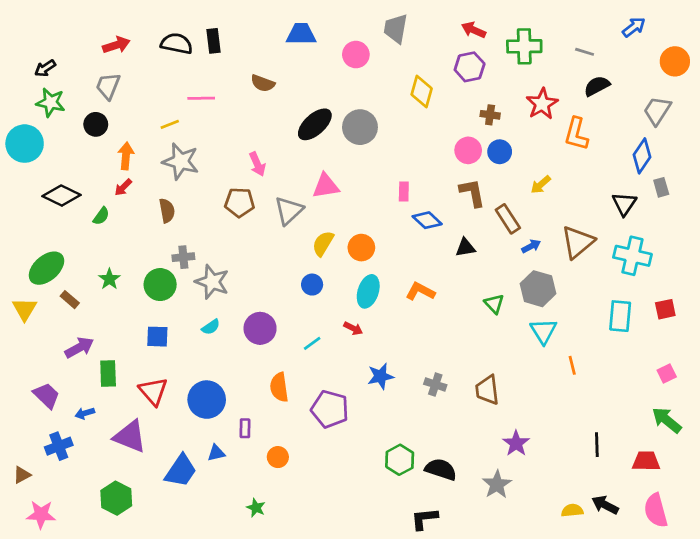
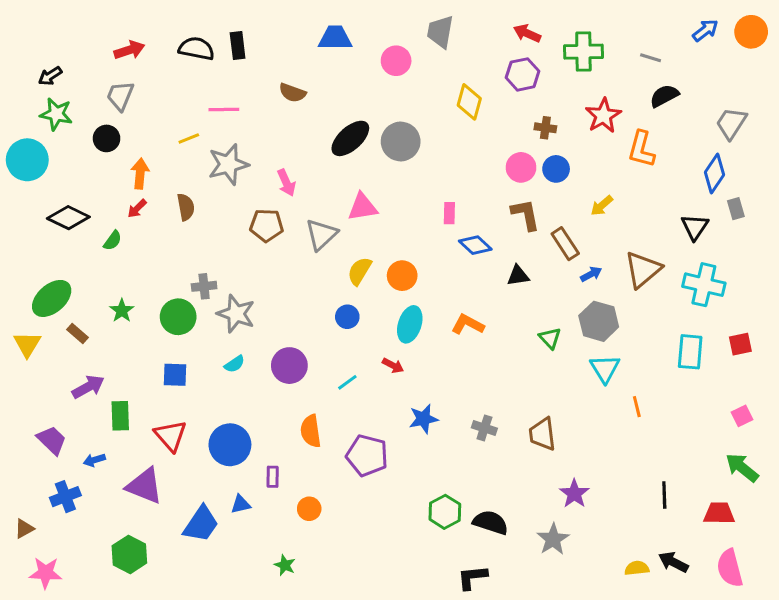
orange circle: (675, 61) -> (751, 32), moved
gray star: (181, 161) -> (228, 164), moved, turned -30
brown semicircle: (167, 211) -> (186, 207), moved

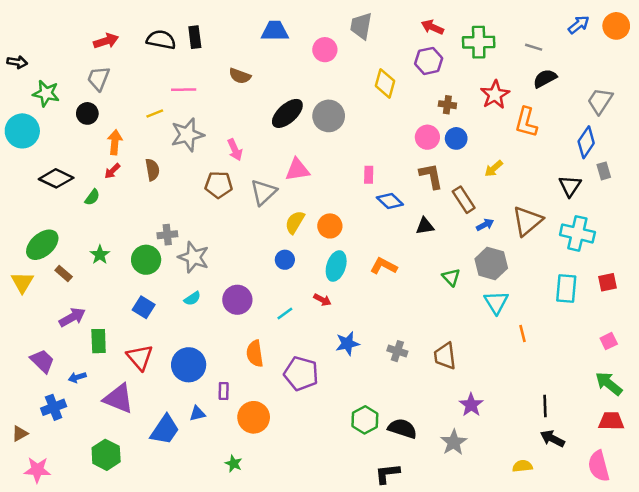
black arrow: (50, 76) -> (17, 62), moved, turned -138
blue square: (175, 375) -> (144, 307), turned 30
orange circle: (309, 509) -> (254, 417), size x1.6
red trapezoid: (719, 513) -> (611, 421), moved
black arrow: (673, 562) -> (552, 439), moved

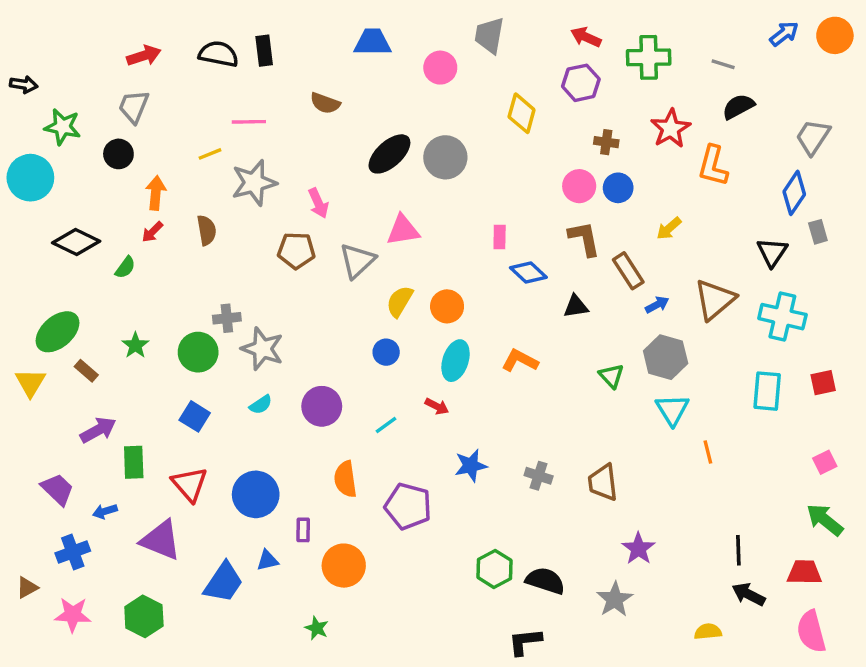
red trapezoid: (611, 421) -> (804, 572), moved
pink star: (37, 470) -> (73, 615), moved

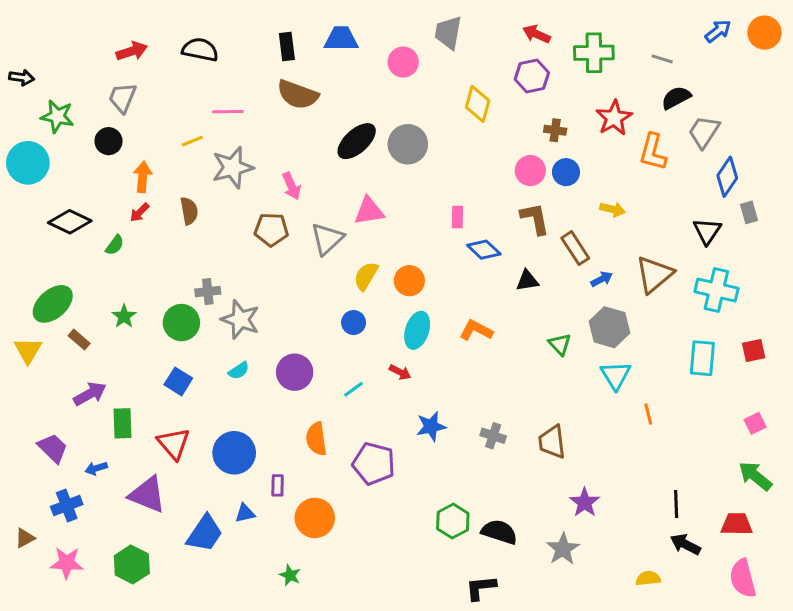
black rectangle: (264, 51) -> (287, 47), moved
brown semicircle: (325, 103) -> (298, 95), size x1.5
gray trapezoid: (813, 137) -> (704, 132), moved
yellow arrow: (669, 228) -> (613, 209), turned -125

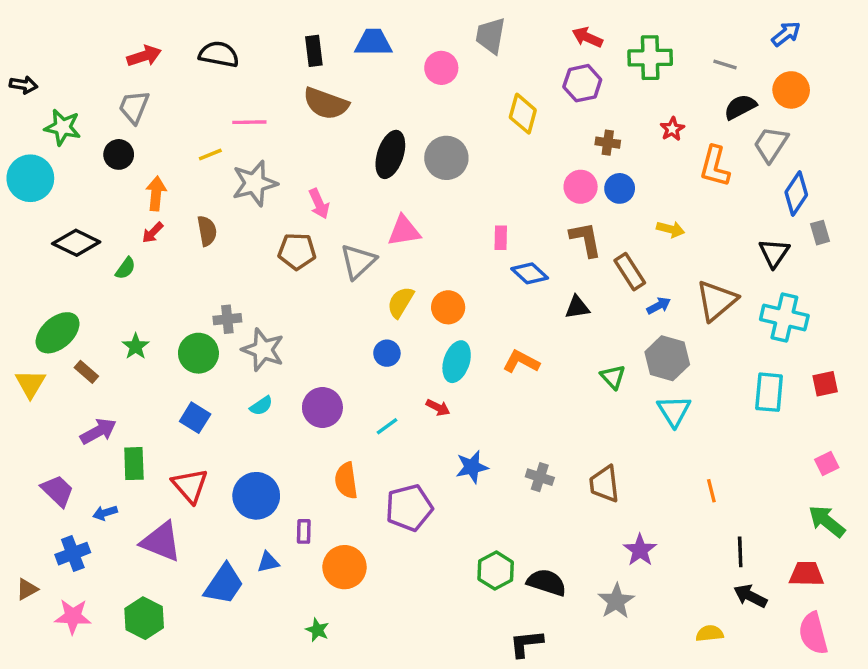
orange circle: (764, 33) -> (791, 90), moved
red star: (614, 118) -> (672, 129), size x0.6
black ellipse: (357, 141) -> (390, 154), turned -30
orange line: (648, 414) -> (711, 491), moved
purple pentagon: (374, 464) -> (409, 508), turned -30

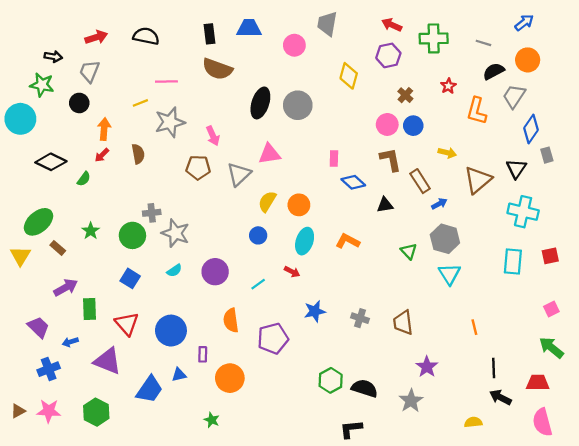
black arrow: (24, 85) -> (53, 57), moved
brown cross: (608, 143) -> (405, 95), turned 35
brown triangle: (716, 301) -> (478, 180), moved
brown triangle: (27, 589) -> (18, 411), moved

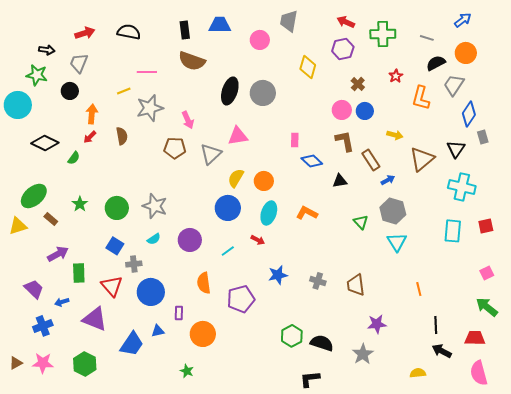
gray cross: (152, 213) -> (134, 264), moved
blue circle: (258, 235) -> (228, 208), size x1.6
yellow triangle: (20, 256) -> (18, 226), turned 42
purple star: (427, 367) -> (377, 324), turned 30

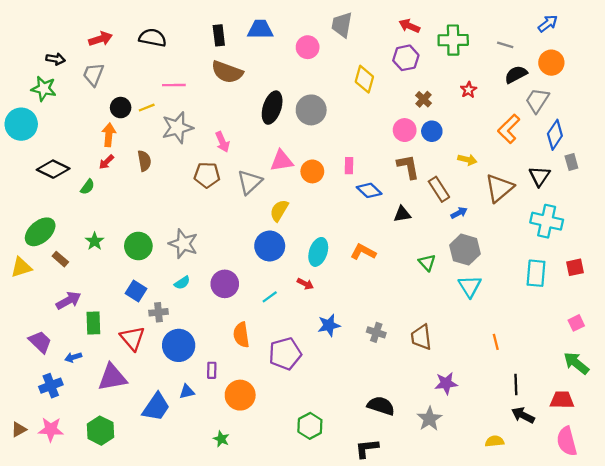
black circle: (70, 91) -> (121, 108), moved
orange L-shape: (421, 98) -> (509, 129), moved, turned 30
orange circle: (264, 181) -> (312, 171), moved
purple triangle: (95, 319) -> (112, 377), turned -32
green hexagon: (292, 336) -> (310, 426), moved

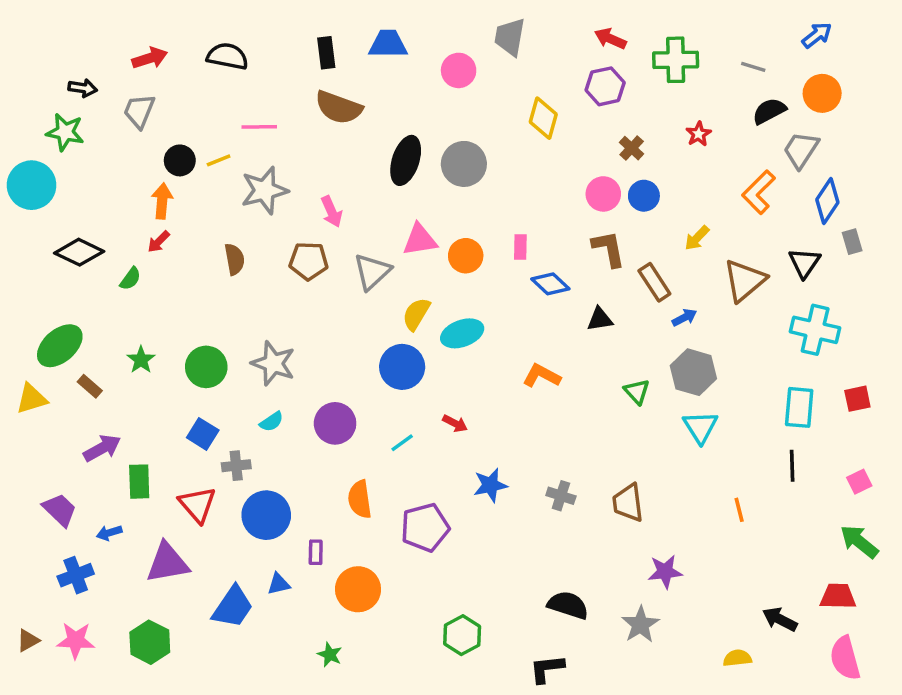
yellow arrow: (467, 160) -> (697, 238), turned 120
brown semicircle: (144, 161) -> (234, 259), moved
cyan ellipse: (318, 252) -> (462, 333), moved, turned 52
black line: (516, 384) -> (792, 466), moved

